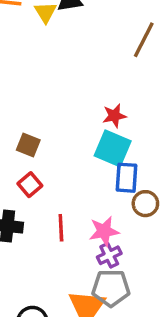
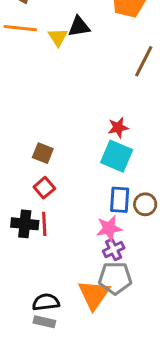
blue rectangle: (126, 178) -> (120, 200), moved
red line: (61, 228) -> (44, 224), moved

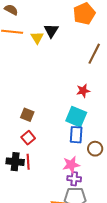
black triangle: (79, 27) -> (51, 31), turned -49
red star: (118, 127) -> (83, 91), moved
blue rectangle: (120, 200) -> (76, 135), moved
purple cross: (114, 249) -> (74, 179), turned 32

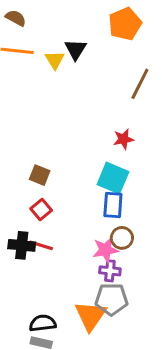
brown circle: (95, 149) -> (122, 238), moved
red line: (28, 162) -> (41, 245), turned -70

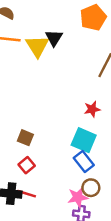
yellow triangle: (55, 60) -> (37, 46), size x1.5
blue rectangle: (113, 205) -> (84, 162), turned -42

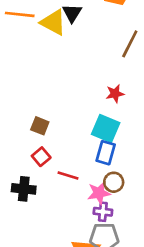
yellow triangle: (37, 46) -> (53, 22), turned -30
blue rectangle: (84, 162) -> (106, 153), turned 54
red line: (27, 194) -> (68, 175), moved

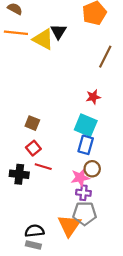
red line: (68, 175) -> (43, 167), moved

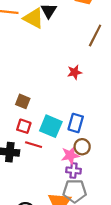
red star: (93, 97) -> (75, 72), moved
cyan square: (86, 125) -> (51, 126), moved
red square: (33, 148) -> (24, 126), turned -32

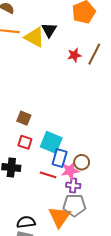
red star: (75, 72) -> (74, 55), moved
blue rectangle: (76, 123) -> (60, 158), moved
red line: (34, 145) -> (48, 175), moved

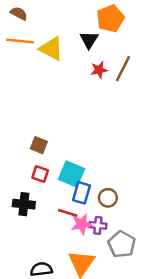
black triangle: (49, 30) -> (89, 40), moved
pink star: (70, 171) -> (82, 224), moved
gray pentagon: (74, 205) -> (122, 244), moved, turned 30

